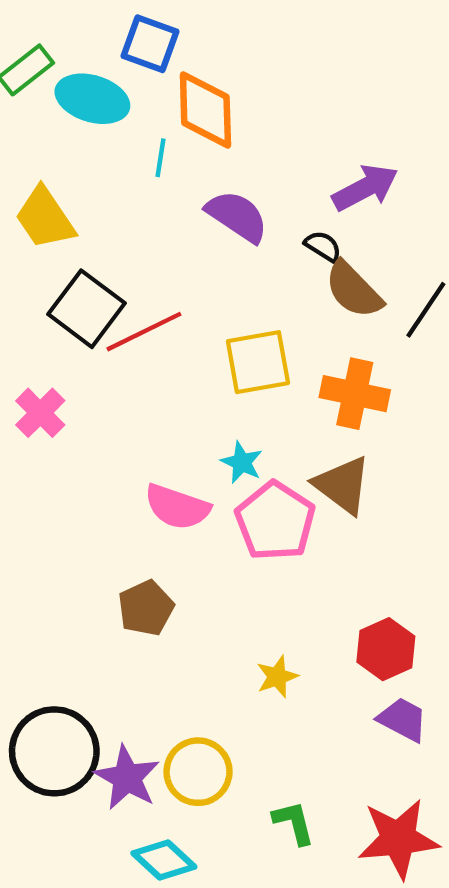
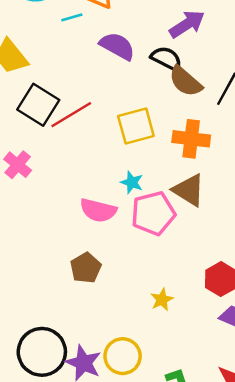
cyan line: (160, 158) -> (72, 17), turned 70
black semicircle: (323, 246) -> (166, 59), size x1.5
pink pentagon: (275, 521) -> (153, 213), turned 30

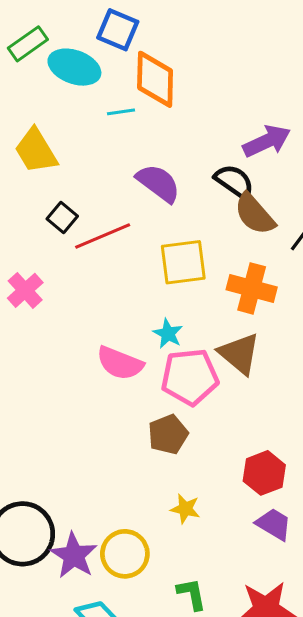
purple semicircle: (117, 46) -> (158, 183), moved
black square: (38, 105) -> (62, 217), size x0.6
brown pentagon: (86, 268) -> (168, 434), moved
yellow star: (162, 300) -> (185, 509), moved, turned 30

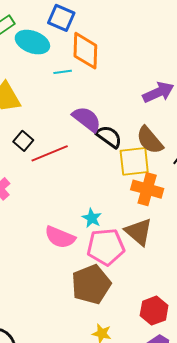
black semicircle: (234, 182) -> (109, 137), moved
yellow square: (183, 262) -> (134, 161), moved
brown pentagon: (168, 434) -> (91, 284), size x1.5

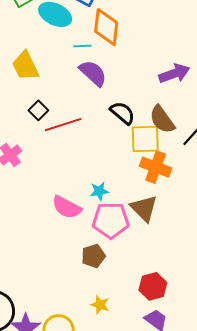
purple semicircle: (87, 119) -> (93, 73), moved
cyan star: (92, 218) -> (99, 191), turned 30
brown pentagon: (91, 284) -> (93, 256), size x0.6

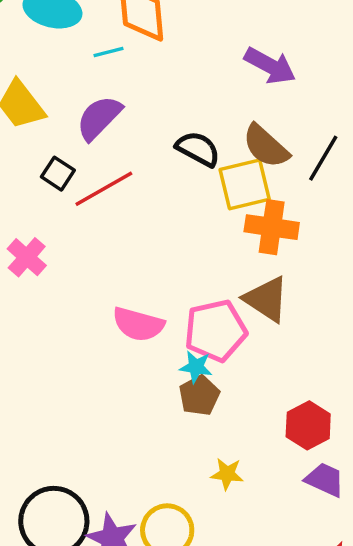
purple semicircle: (93, 73) -> (99, 118), moved, turned -76
purple arrow: (174, 73) -> (270, 66), turned 60
cyan star: (99, 191) -> (196, 367), moved, turned 30

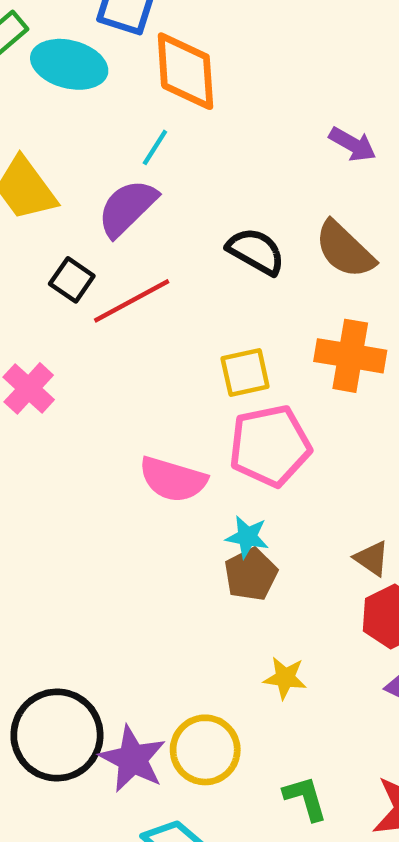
cyan line: (108, 52) -> (155, 147), moved, turned -44
purple arrow: (270, 66) -> (353, 144), size x0.7
yellow square: (245, 184) -> (245, 372), moved, size x0.7
brown triangle: (266, 299) -> (372, 558), moved, size x0.6
pink pentagon: (216, 331) -> (270, 446), moved

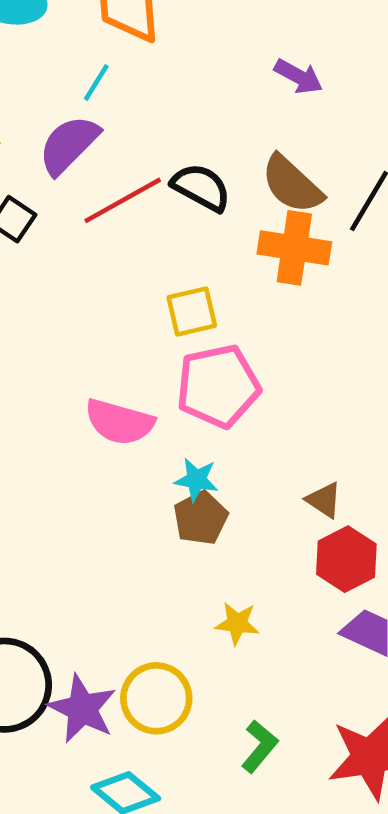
red line: (132, 301) -> (123, 200), moved
orange cross: (350, 356) -> (294, 248), moved
green L-shape: (305, 798) -> (260, 746), turned 57

